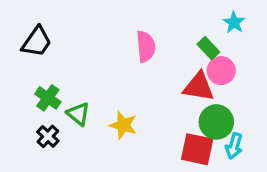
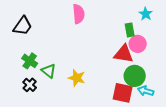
pink semicircle: (146, 47) -> (79, 14), moved
green rectangle: (208, 48) -> (130, 30), turned 32
cyan arrow: (234, 146) -> (146, 91), turned 91

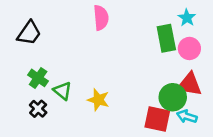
green rectangle: (130, 30) -> (166, 38), size x1.5
pink circle: (138, 44) -> (189, 48), moved
red triangle: (124, 54) -> (189, 84), moved

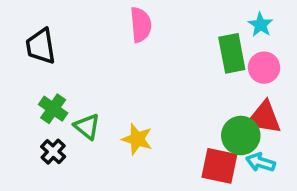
black trapezoid: (29, 33) -> (41, 46), turned 136

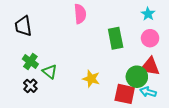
green rectangle: (232, 53) -> (116, 38), moved
yellow star: (137, 139) -> (91, 79), moved

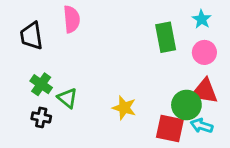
pink semicircle: (80, 14) -> (72, 19), moved
green rectangle: (116, 38) -> (166, 37), moved
black cross: (30, 86) -> (41, 117), turned -32

